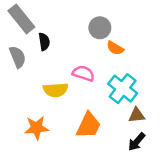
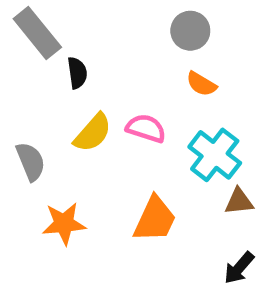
gray circle: (100, 28) -> (190, 31), moved
gray semicircle: (18, 57) -> (31, 162), moved
yellow semicircle: (56, 90) -> (93, 133), moved, turned -45
black arrow: (137, 142) -> (239, 268), moved

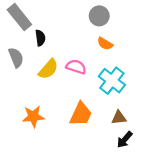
gray semicircle: (31, 162) -> (16, 58), moved
brown triangle: (239, 201) -> (119, 118), moved

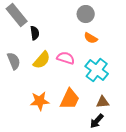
gray semicircle: (16, 58) -> (14, 61), moved
orange star: (33, 116) -> (40, 101), moved
black arrow: (125, 140) -> (97, 121), moved

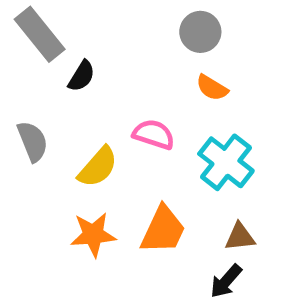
black semicircle: (35, 33) -> (82, 76), turned 40
yellow semicircle: (42, 60) -> (98, 167), moved

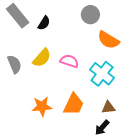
black semicircle: (82, 76) -> (44, 23), moved
orange semicircle: (212, 88) -> (108, 40), moved, size x1.5
yellow semicircle: (98, 167) -> (42, 58), moved

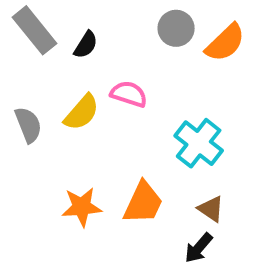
orange semicircle: (108, 40) -> (225, 43), moved, turned -75
pink semicircle: (69, 61) -> (129, 94), moved
brown triangle: (108, 107) -> (211, 209), turned 40

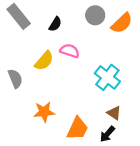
black semicircle: (86, 45) -> (55, 24), moved
gray semicircle: (28, 125) -> (15, 79), moved
orange trapezoid: (143, 203) -> (77, 129), moved

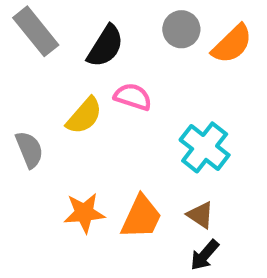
black semicircle: (55, 24) -> (105, 46), size x1.5
brown triangle: (114, 113) -> (200, 215), moved
orange trapezoid: (77, 129) -> (141, 217), moved

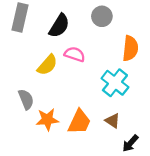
gray rectangle: (36, 31) -> (20, 17), turned 52
orange semicircle: (232, 44) -> (130, 48), moved, turned -40
gray semicircle: (29, 150) -> (26, 99), moved
black arrow: (205, 255) -> (130, 143), moved

